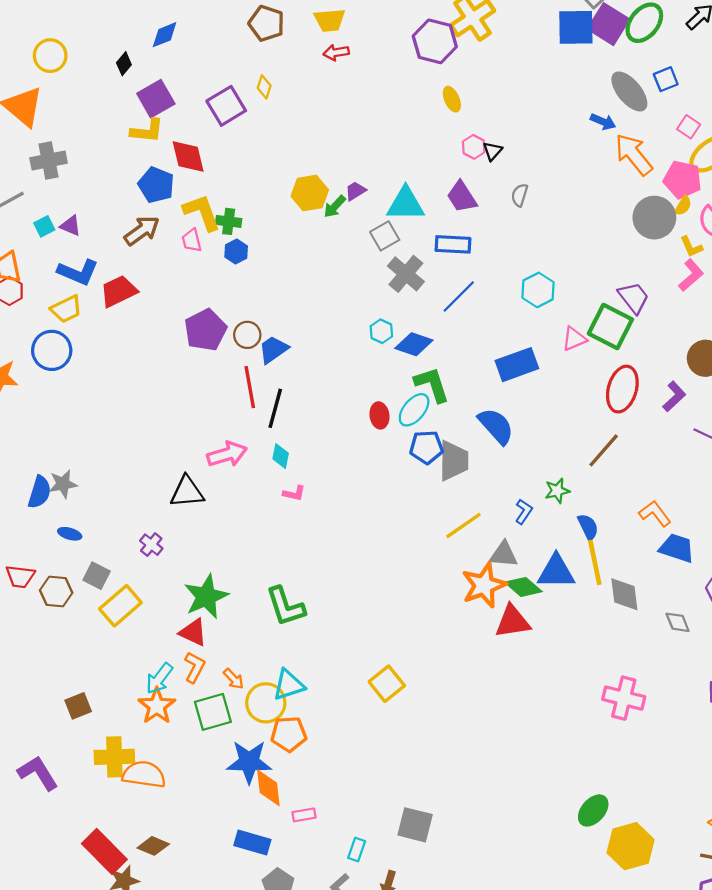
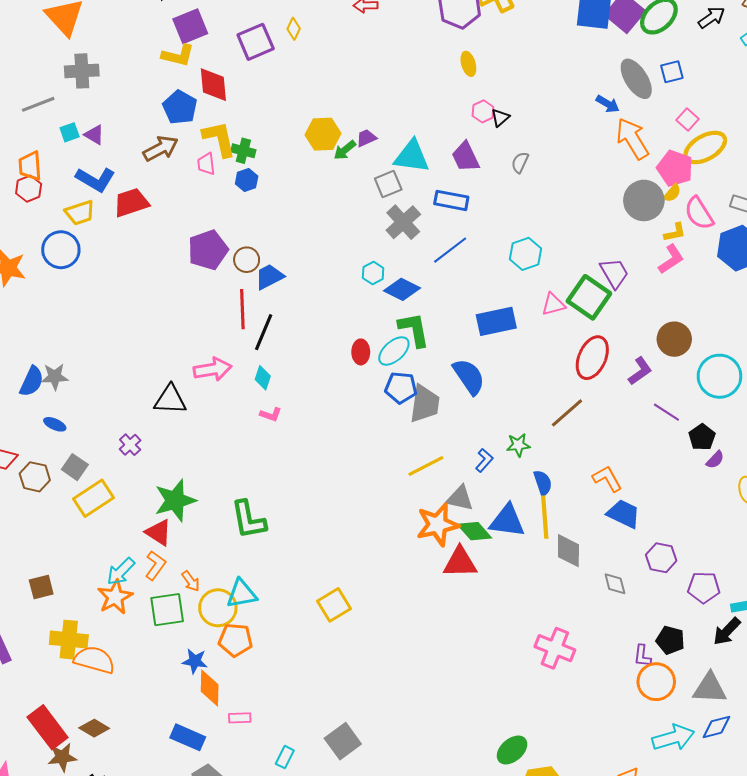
yellow L-shape: (691, 247) -> (675, 232), turned -85
blue star: (249, 762) -> (195, 661), size x0.6
gray square: (415, 825) -> (343, 741), turned 32

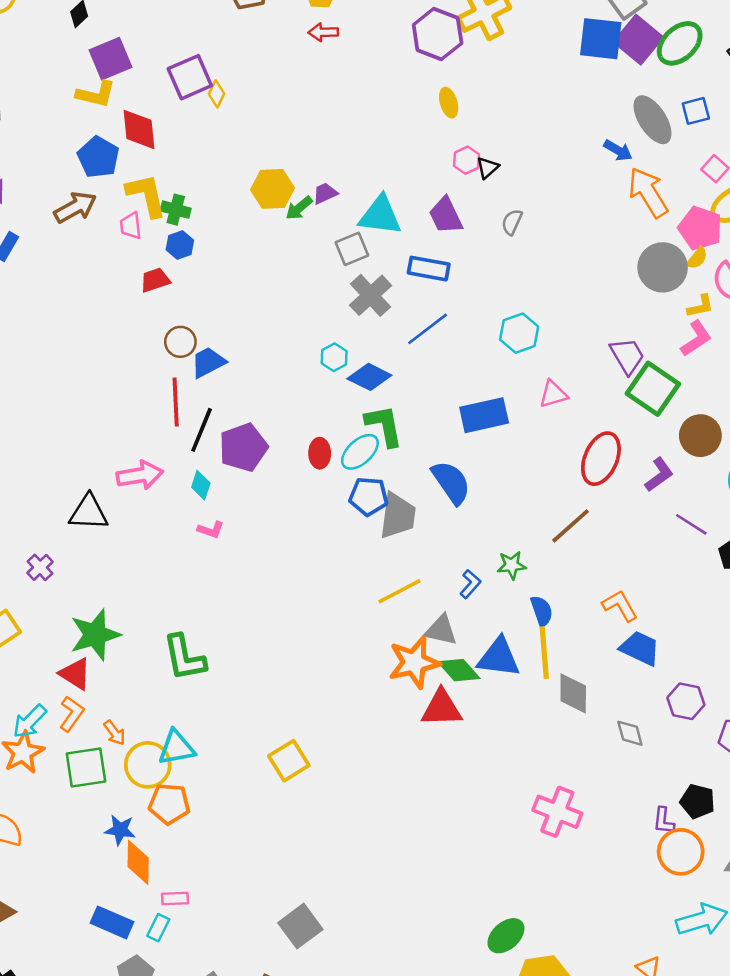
yellow diamond: (294, 29) -> (217, 94), moved
red trapezoid: (131, 203) -> (155, 280), moved, size x0.7
purple pentagon: (208, 250) -> (243, 447), moved
green square: (589, 297) -> (653, 389), moved
cyan rectangle: (285, 757) -> (158, 928), moved

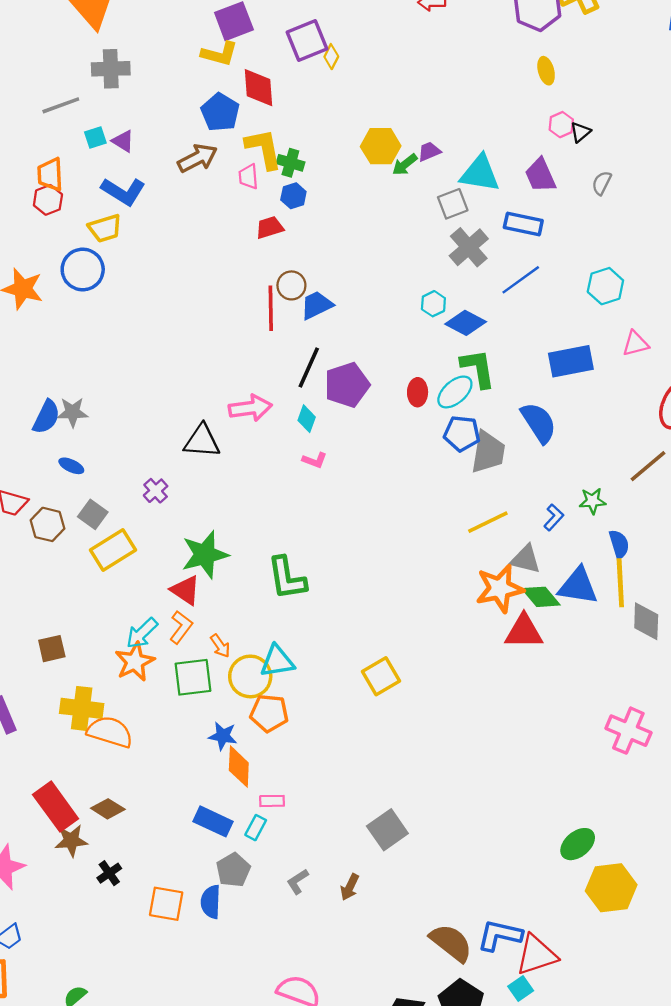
red line: (176, 402) -> (271, 308), moved

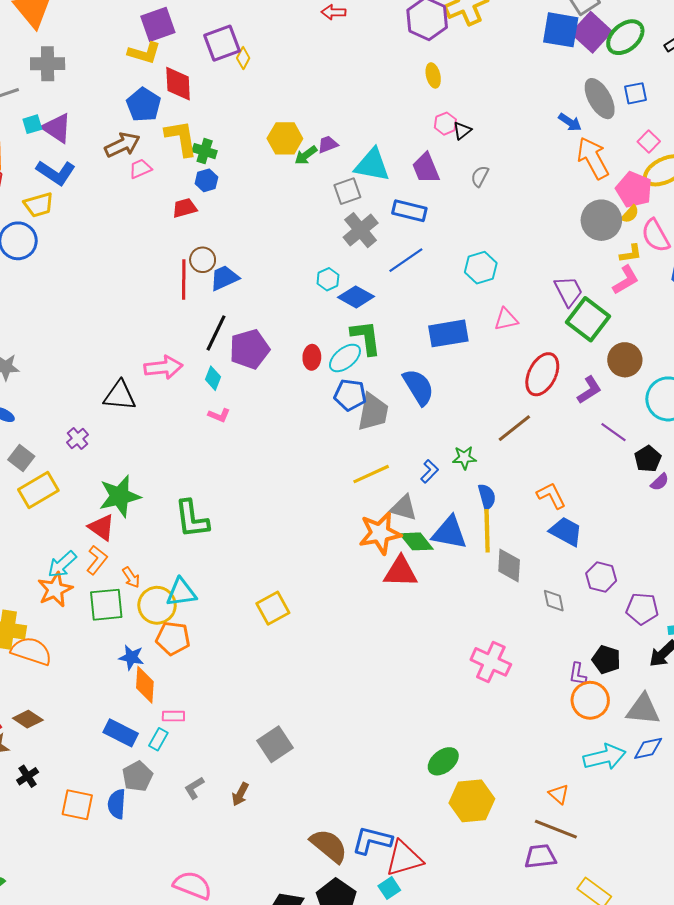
purple triangle: (123, 141) -> (57, 128), size x1.5
pink trapezoid: (248, 177) -> (140, 169), moved, turned 70

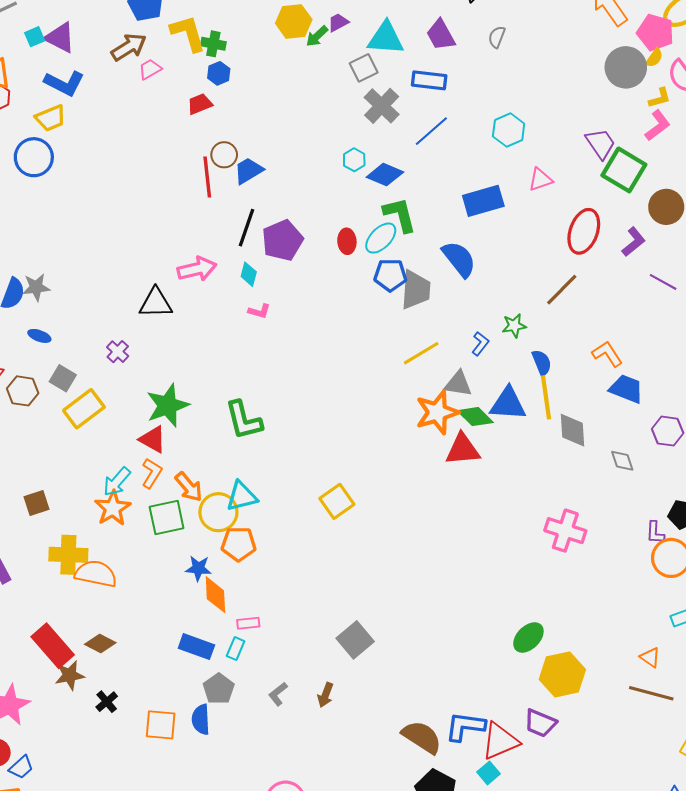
orange arrow: (131, 577) -> (189, 487), size x1.4
purple trapezoid: (540, 856) -> (540, 723), moved, turned -144

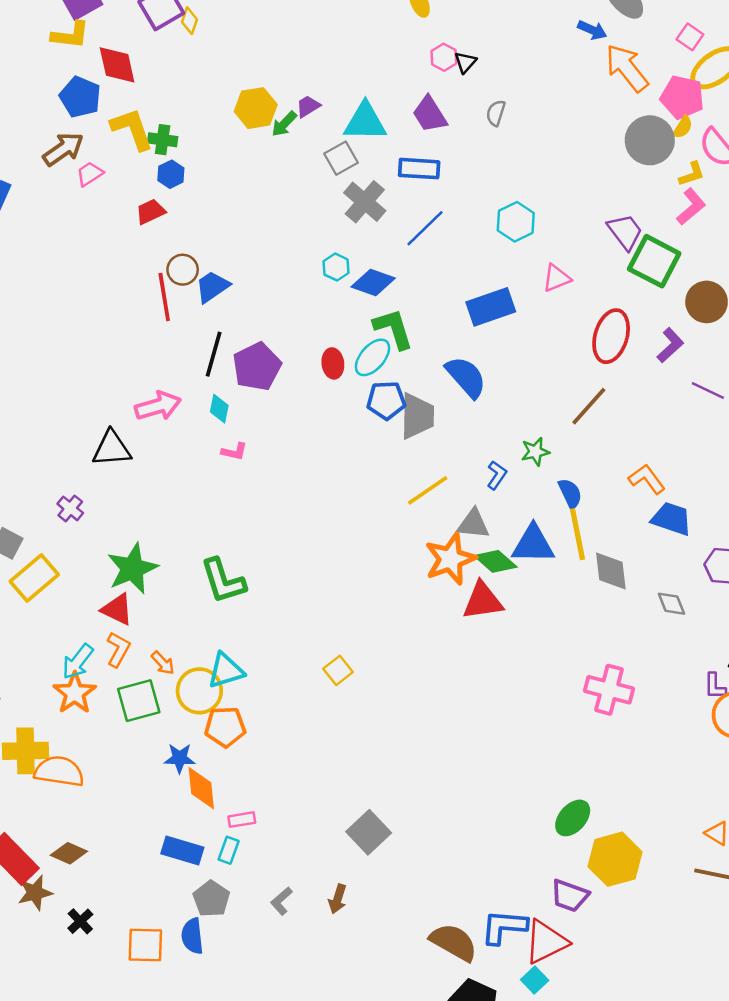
orange arrow: (189, 487) -> (163, 663), size x0.7
yellow square: (337, 501) -> (338, 670), size x0.7
purple trapezoid: (540, 723) -> (570, 896), moved

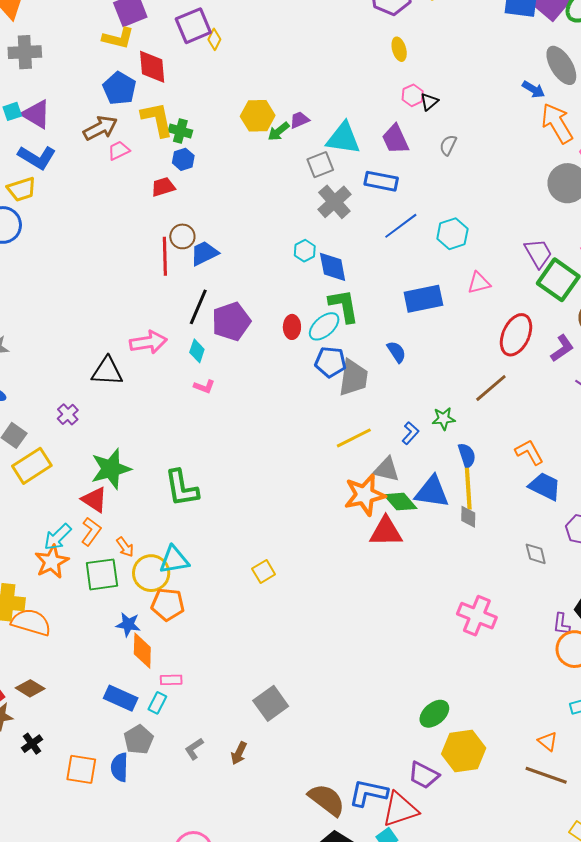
blue line: (425, 228) -> (401, 226), moved
blue diamond: (373, 282) -> (333, 267), turned 52
blue semicircle: (466, 377) -> (396, 352), size x0.6
gray diamond: (611, 571) -> (468, 517), moved, size x0.7

